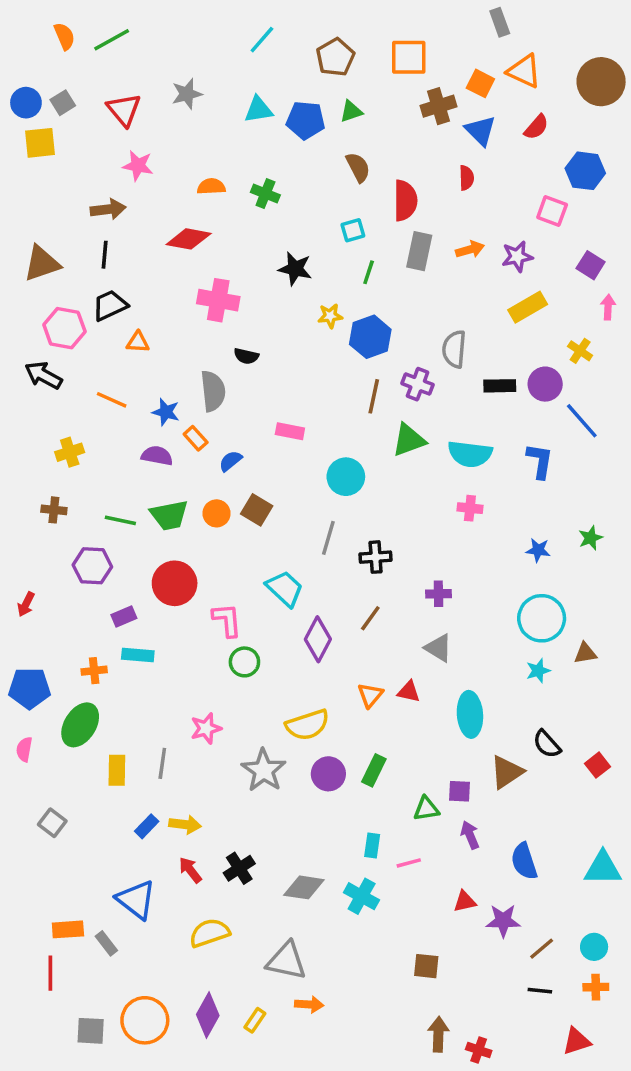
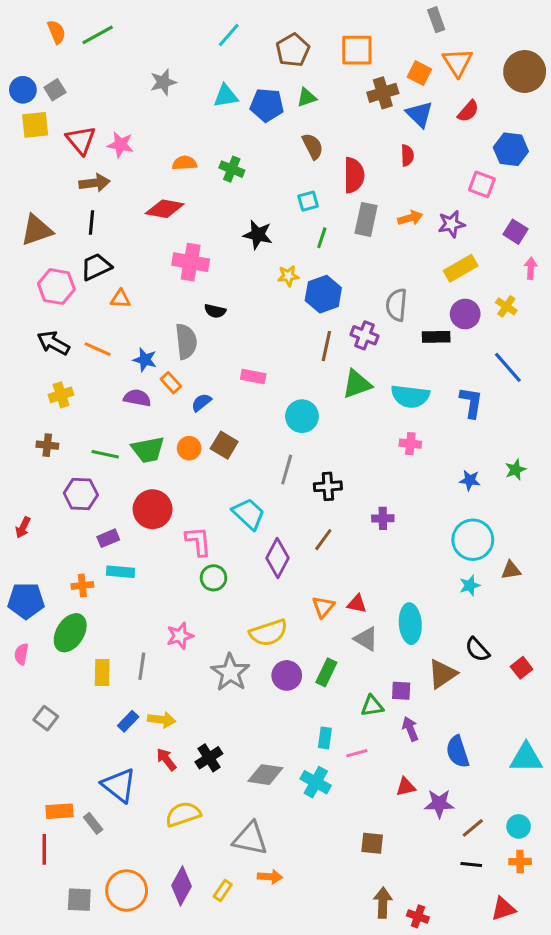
orange triangle: (524, 71) -> (458, 62), turned 32
red triangle: (124, 110) -> (81, 140), moved
black arrow: (43, 375) -> (53, 343), moved
purple circle: (545, 384) -> (465, 314), moved
gray triangle: (438, 648) -> (366, 639), moved

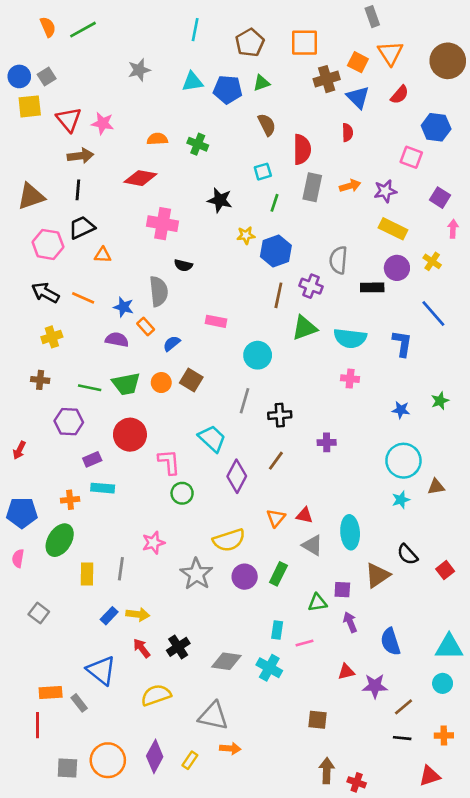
cyan line: (229, 35) -> (195, 30), turned -30
yellow rectangle: (461, 268) -> (393, 229), turned 56
cyan circle: (519, 826) -> (443, 683), moved

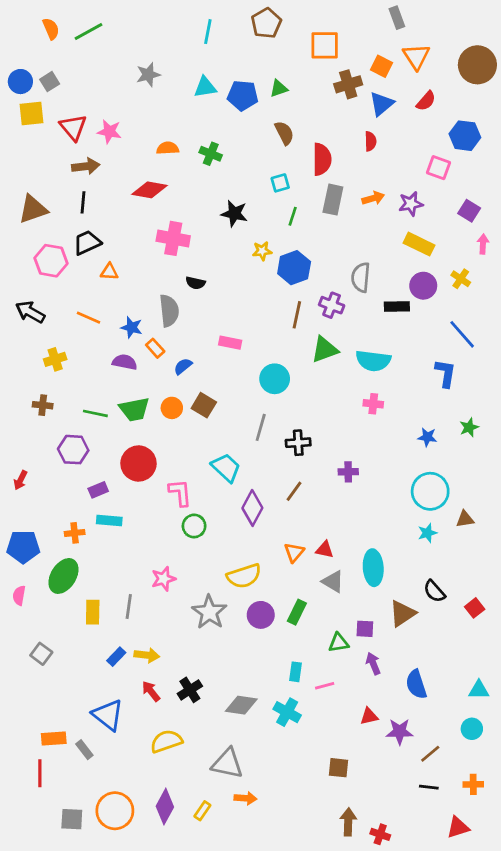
brown pentagon: (250, 43) -> (266, 23), moved
blue triangle: (358, 97) -> (382, 104), turned 35
black arrow: (45, 293) -> (30, 312), moved
blue L-shape: (402, 343) -> (445, 373), moved
cyan triangle: (449, 647) -> (479, 690), size x0.7

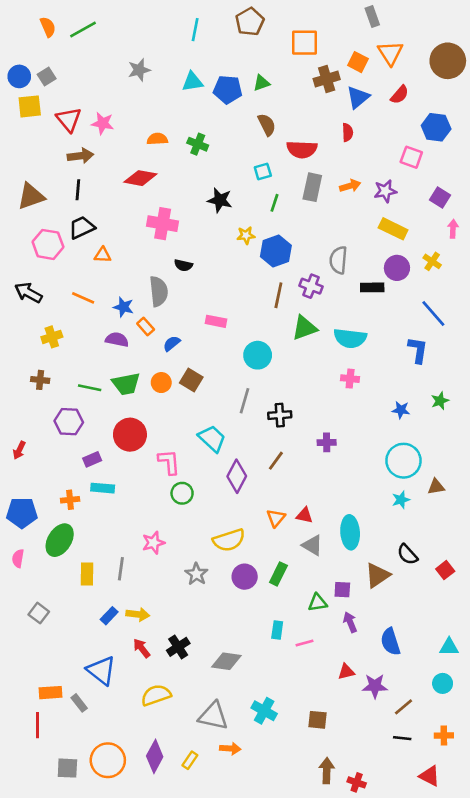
red semicircle: (322, 159) -> (302, 149), turned 92
gray star: (209, 612) -> (196, 574), size x0.7
cyan cross: (287, 712) -> (264, 711), moved
red triangle: (458, 827) -> (430, 776), turned 45

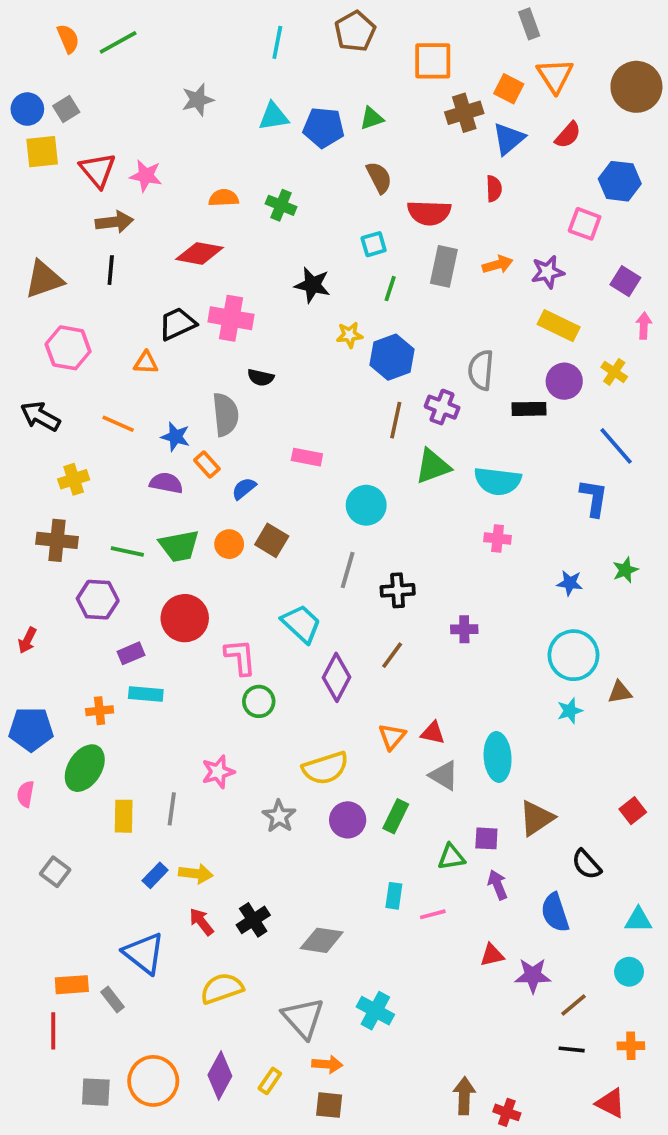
black trapezoid: (82, 228) -> (177, 324), moved
brown cross: (40, 380) -> (57, 540), size x1.5
black semicircle: (407, 554) -> (586, 864), moved
gray triangle: (213, 716) -> (303, 1018), turned 36
brown square: (318, 720) -> (329, 1105), moved

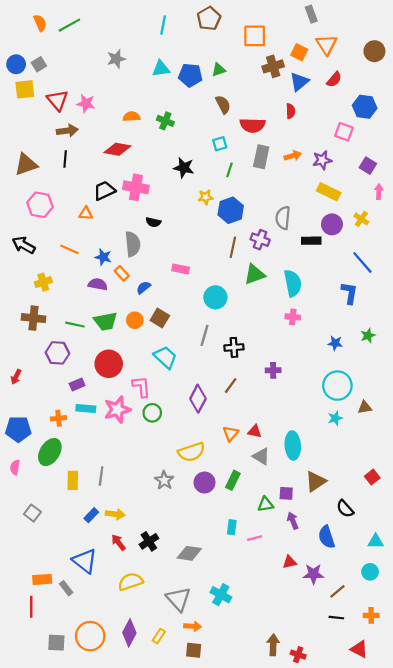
brown circle: (636, 87) -> (374, 51), size x0.7
cyan semicircle: (498, 481) -> (293, 283), turned -108
cyan trapezoid: (301, 624) -> (165, 357), moved
pink star: (218, 772) -> (117, 410), moved, size x1.4

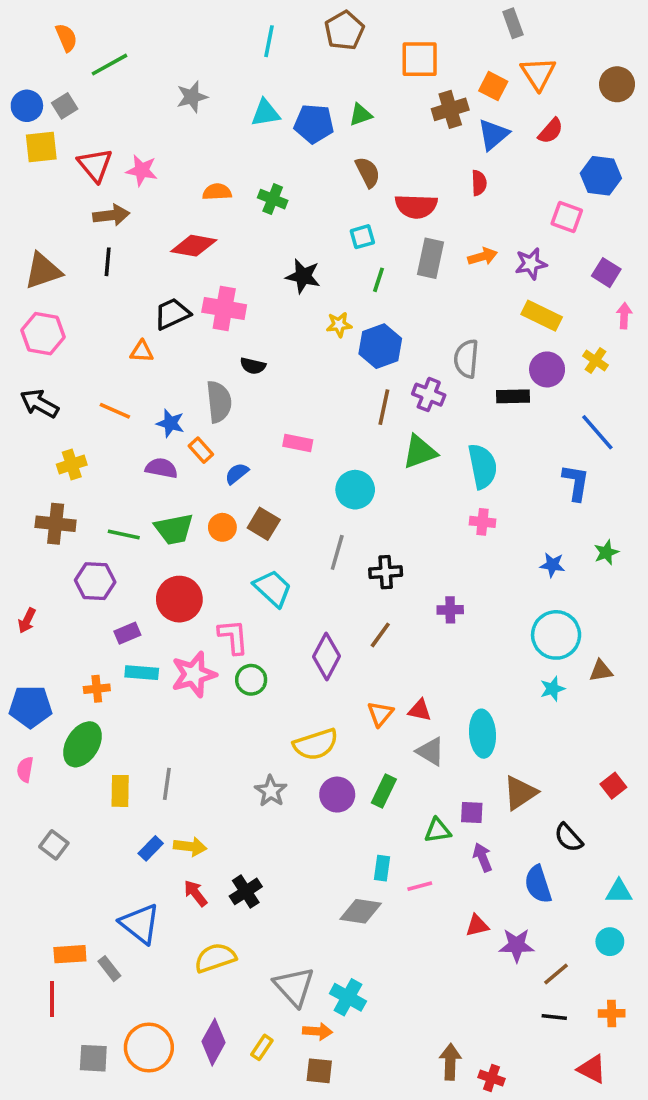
green line: (69, 25) -> (109, 65), moved
pink hexagon: (40, 205) -> (43, 334), moved
gray diamond: (189, 553) -> (361, 911), moved
cyan cross: (221, 595) -> (348, 997), moved

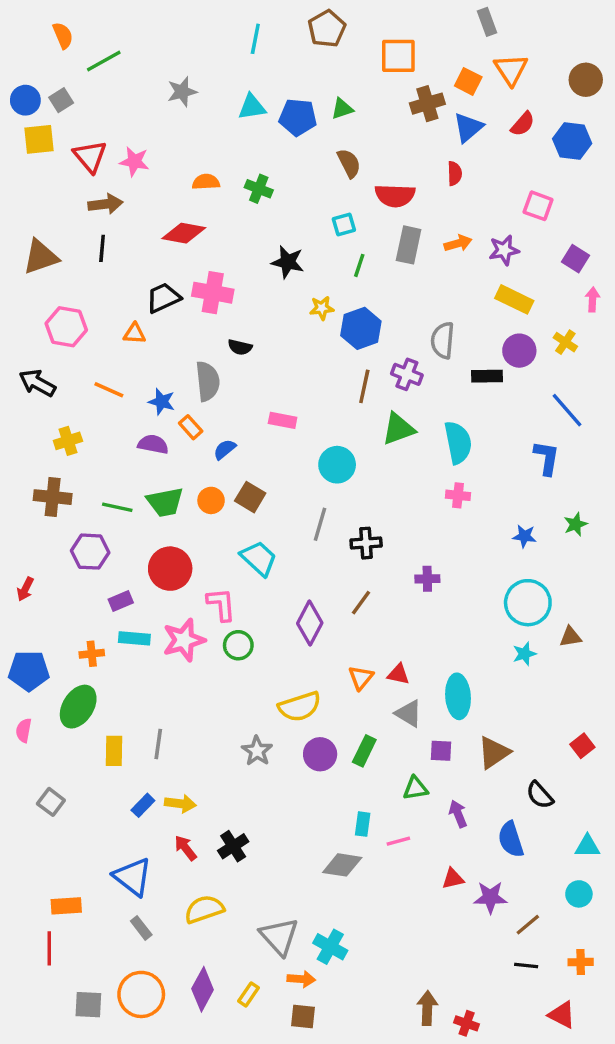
blue hexagon: (601, 176) -> (572, 141), moved
pink hexagon: (43, 334) -> (66, 327), moved
purple square: (472, 813) -> (441, 751), moved
gray rectangle: (109, 969) -> (141, 928), moved

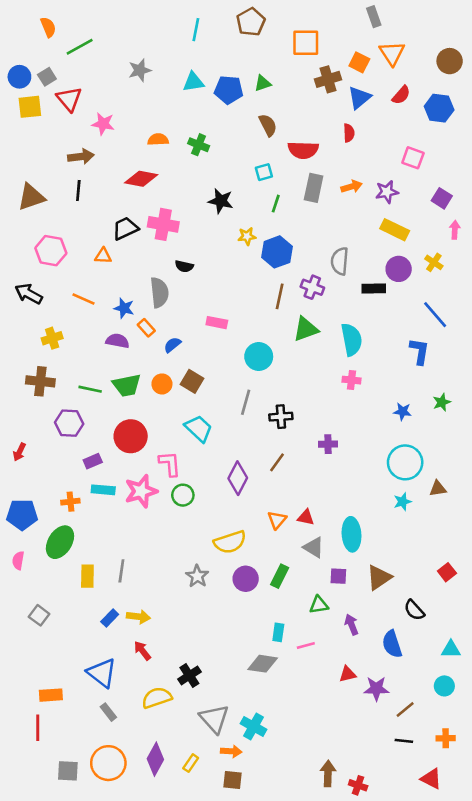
red triangle: (90, 156) -> (69, 99), moved
black cross: (233, 846) -> (189, 675), moved

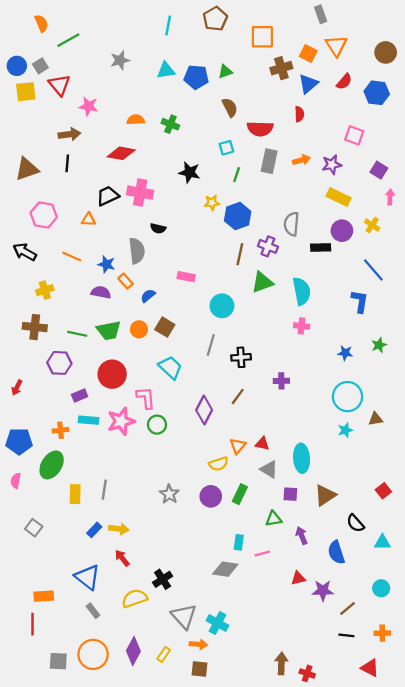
yellow semicircle: (230, 542) -> (219, 464), moved, size x0.7
cyan triangle: (451, 649) -> (382, 542), moved

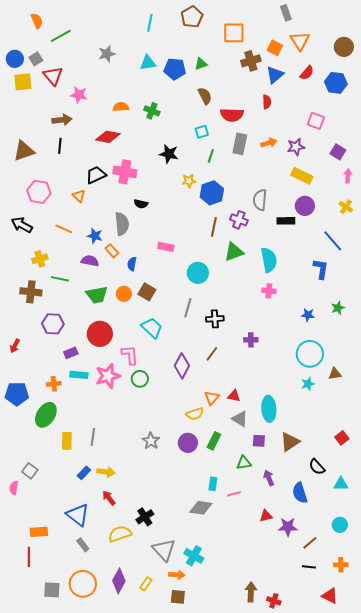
orange triangle: (89, 219) -> (79, 196), turned 40
yellow cross: (372, 225) -> (346, 207), moved
blue semicircle: (148, 296) -> (132, 264), turned -40
green line: (77, 334) -> (60, 279), moved
pink semicircle: (16, 481) -> (14, 488), moved

